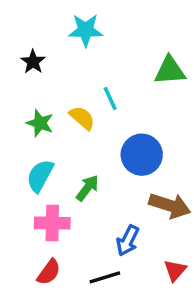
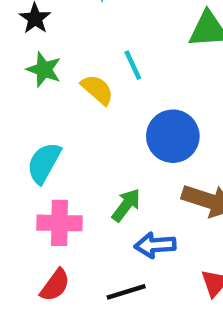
green star: (40, 123) -> (44, 70), moved
green arrow: (87, 188) -> (126, 205), moved
blue arrow: (128, 241) -> (155, 245), turned 60

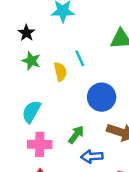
yellow semicircle: (97, 90) -> (60, 72), turned 36

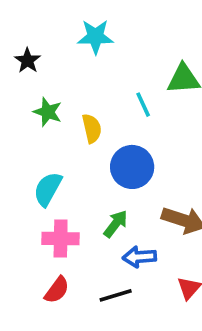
black star: (26, 33) -> (28, 61), moved
cyan line: (80, 58) -> (143, 105), moved
blue circle: (102, 97) -> (132, 167), moved

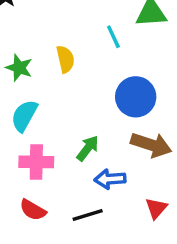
green star: (48, 112) -> (19, 68), moved
blue circle: (132, 167) -> (136, 97), moved
red semicircle: (57, 290) -> (33, 210), turned 84

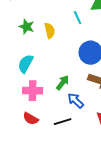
green star: (19, 68) -> (27, 27), moved
blue arrow: (110, 179) -> (76, 101), turned 48

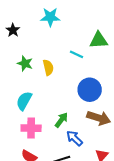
cyan line: (78, 18) -> (76, 54), turned -40

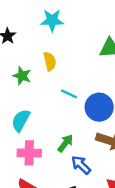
cyan line: (76, 54) -> (69, 94), moved
yellow semicircle: (48, 67) -> (50, 61), moved

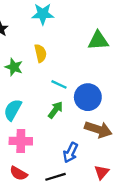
green arrow: (65, 143) -> (55, 110), moved
blue arrow: (81, 165) -> (71, 153), turned -108

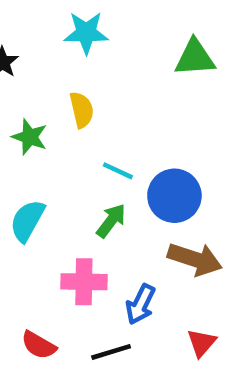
green triangle: (98, 41) -> (195, 58), moved
pink cross: (21, 141) -> (84, 282), moved

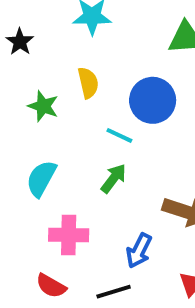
blue circle: (174, 196) -> (153, 100), moved
pink cross: (84, 282) -> (69, 235), moved

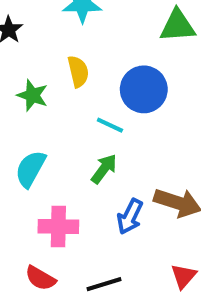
blue arrow: (139, 251) -> (130, 217), moved

